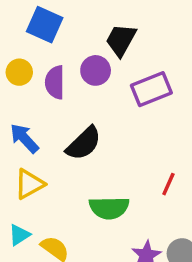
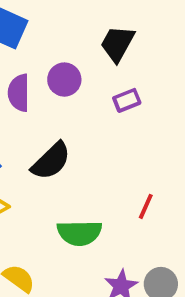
black trapezoid: (121, 40) -> (117, 44), moved
purple rectangle: (151, 89) -> (127, 100), size x0.6

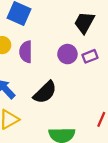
purple circle: (64, 80) -> (67, 54), moved

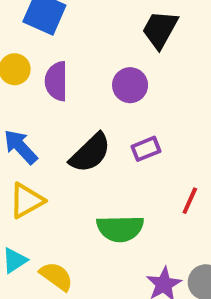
purple rectangle: (90, 56) -> (146, 149), moved

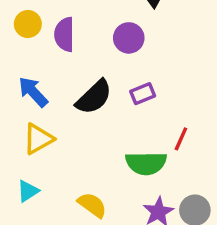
green semicircle: (120, 228) -> (146, 163), moved
yellow semicircle: (56, 276) -> (92, 205), moved

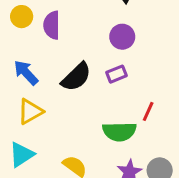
purple circle: (129, 38) -> (122, 37), moved
cyan triangle: (28, 191) -> (22, 155), size x1.4

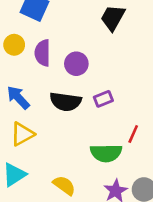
purple circle: (122, 37) -> (76, 64), moved
black semicircle: (76, 77) -> (66, 102), turned 52

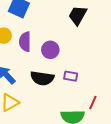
purple rectangle: (103, 99) -> (71, 76), turned 32

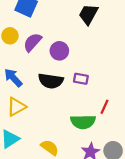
purple semicircle: (25, 42) -> (33, 42), turned 42

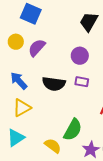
purple circle: (59, 51) -> (80, 56), moved
green semicircle: (83, 122) -> (73, 130), moved, turned -60

